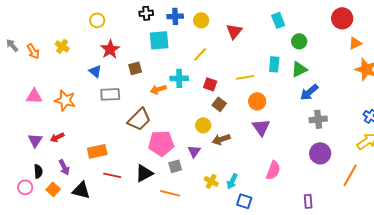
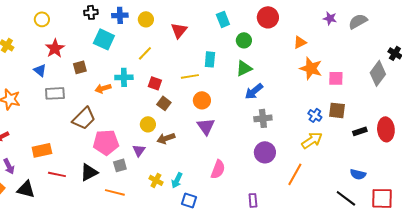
red circle: (342, 18) -> (268, 17), moved
cyan square: (159, 40) -> (104, 39), turned 30
cyan rectangle: (274, 64) -> (210, 59), moved

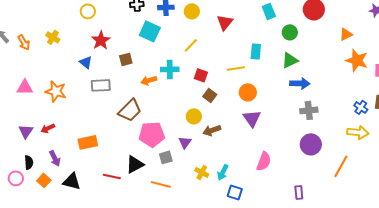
blue arrow: (254, 91) -> (300, 83), turned -138
yellow arrow: (312, 140) -> (358, 132), turned 40
red line: (57, 174) -> (112, 176), moved

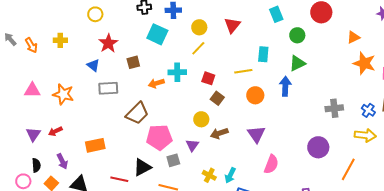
yellow circle: (192, 11) -> (199, 27), moved
yellow cross: (53, 37) -> (60, 40), turned -32
blue arrow: (300, 83) -> (285, 86), moved, turned -90
gray cross: (309, 110) -> (334, 108), moved
purple triangle: (252, 118) -> (256, 134), moved

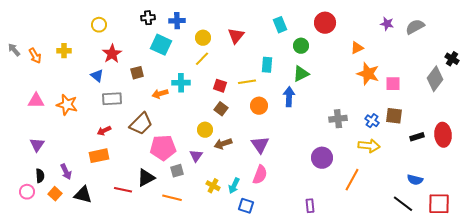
red square: (208, 78) -> (220, 86), moved
red arrow: (55, 131) -> (104, 131), moved
pink semicircle: (271, 164) -> (260, 175), moved

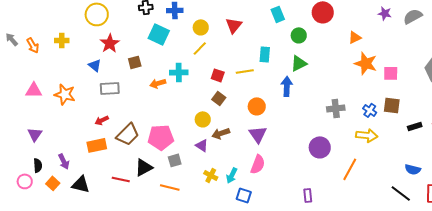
yellow circle: (99, 25) -> (97, 14), size x1.5
orange circle: (259, 106) -> (257, 106), moved
brown trapezoid: (141, 124) -> (128, 134), moved
purple triangle: (196, 156) -> (202, 145), moved, turned -32

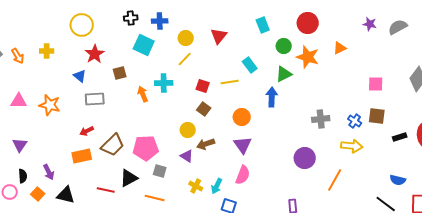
cyan rectangle: (265, 54) -> (250, 65), turned -42
orange star: (366, 63) -> (308, 57), moved
orange arrow: (158, 83) -> (143, 94), turned 84
gray square: (175, 160) -> (160, 171), turned 32

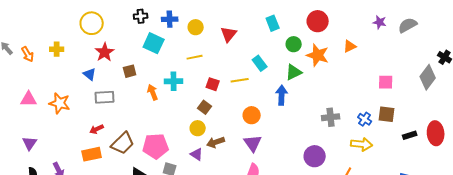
yellow circle: (186, 38) -> (196, 27), moved
yellow line: (185, 59) -> (195, 57), turned 35
brown square: (204, 109) -> (205, 107), moved

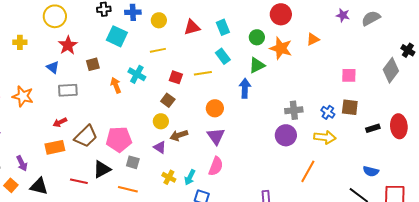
cyan rectangle: (273, 23) -> (223, 27), moved
red triangle: (229, 34) -> (192, 27), turned 36
cyan cross: (174, 81) -> (137, 74), turned 30
purple circle: (315, 156) -> (286, 135), moved

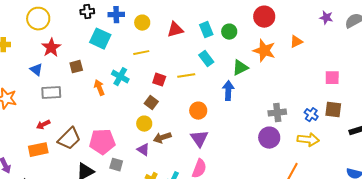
green circle: (257, 37) -> (229, 32), moved

